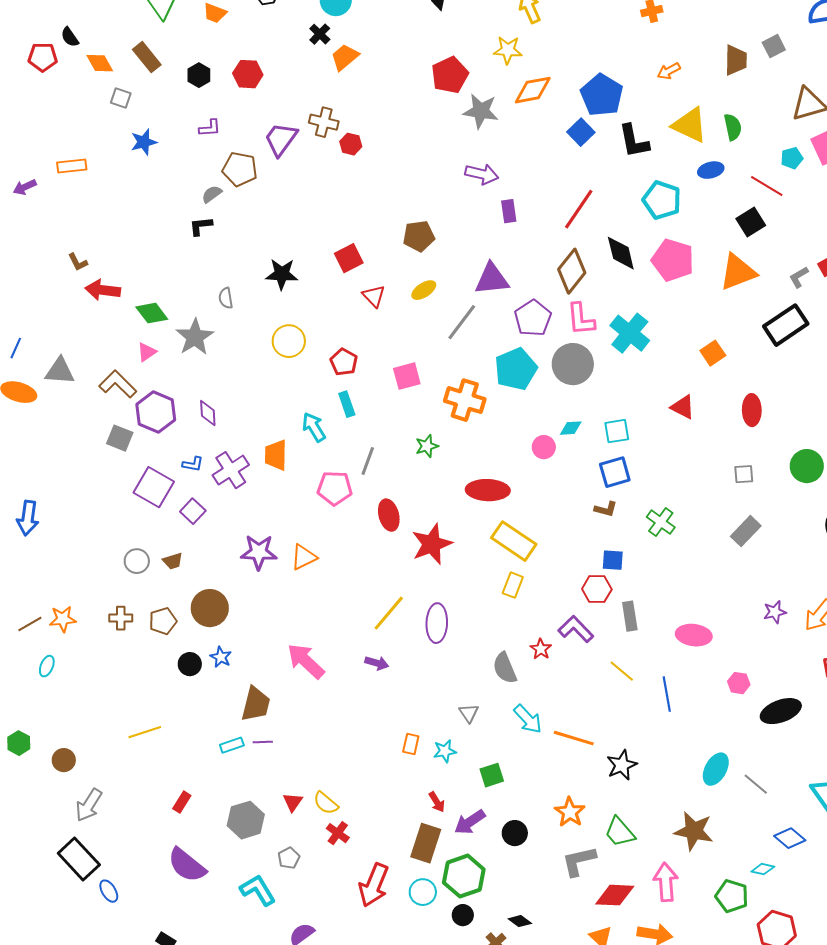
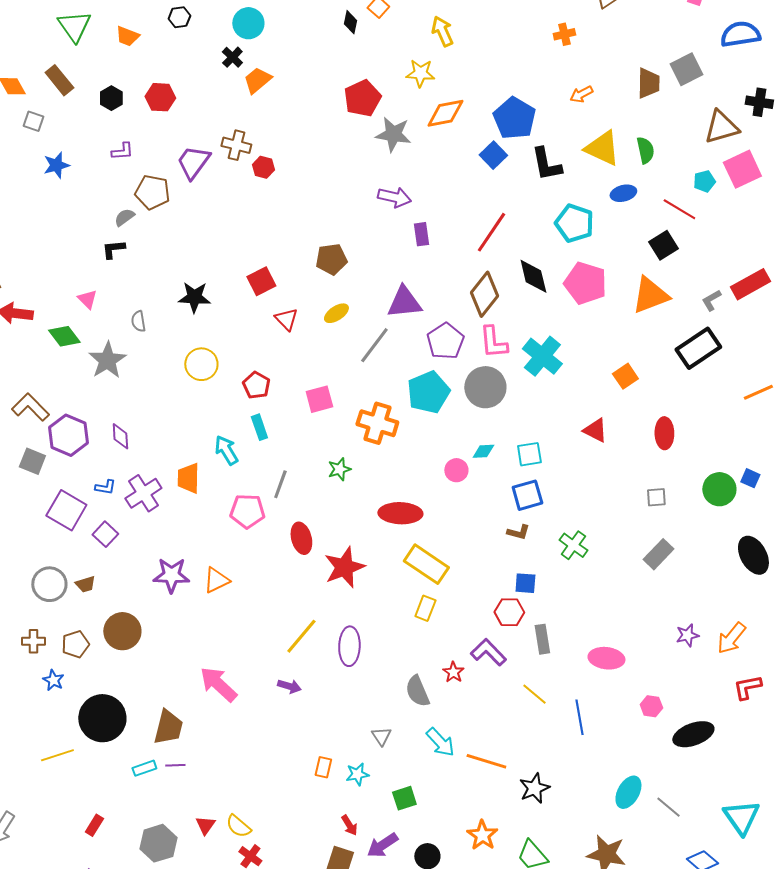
gray square: (774, 46) -> (686, 69), size x1.4
pink triangle: (147, 352) -> (87, 299), moved, turned -40
gray circle: (137, 561) -> (49, 584), size x1.4
blue star: (221, 657) -> (53, 680), moved
black circle: (190, 664) -> (102, 718), moved, size x2.0

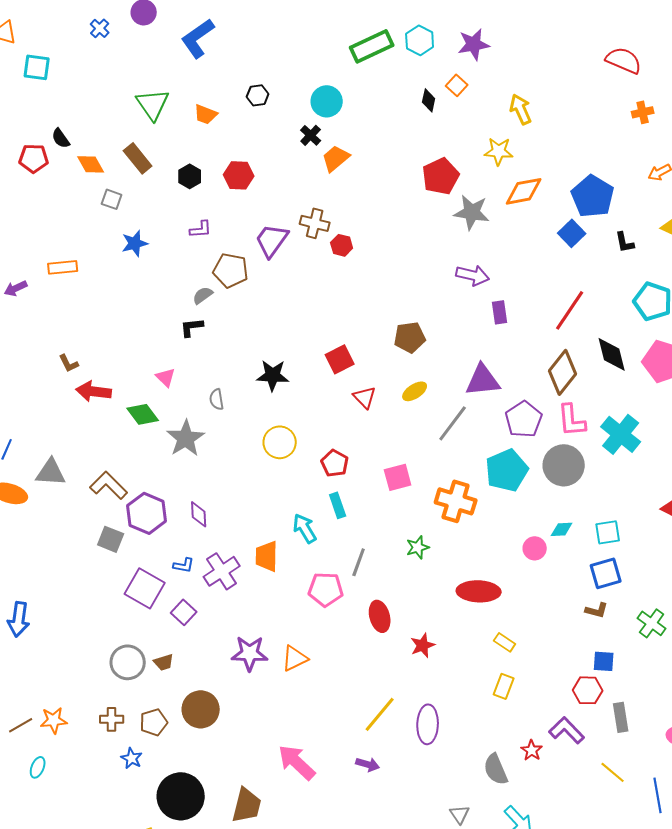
black L-shape: (546, 164) -> (625, 242), size x0.6
yellow rectangle: (426, 564) -> (505, 642), size x0.5
red star: (344, 567) -> (423, 645), size x0.6

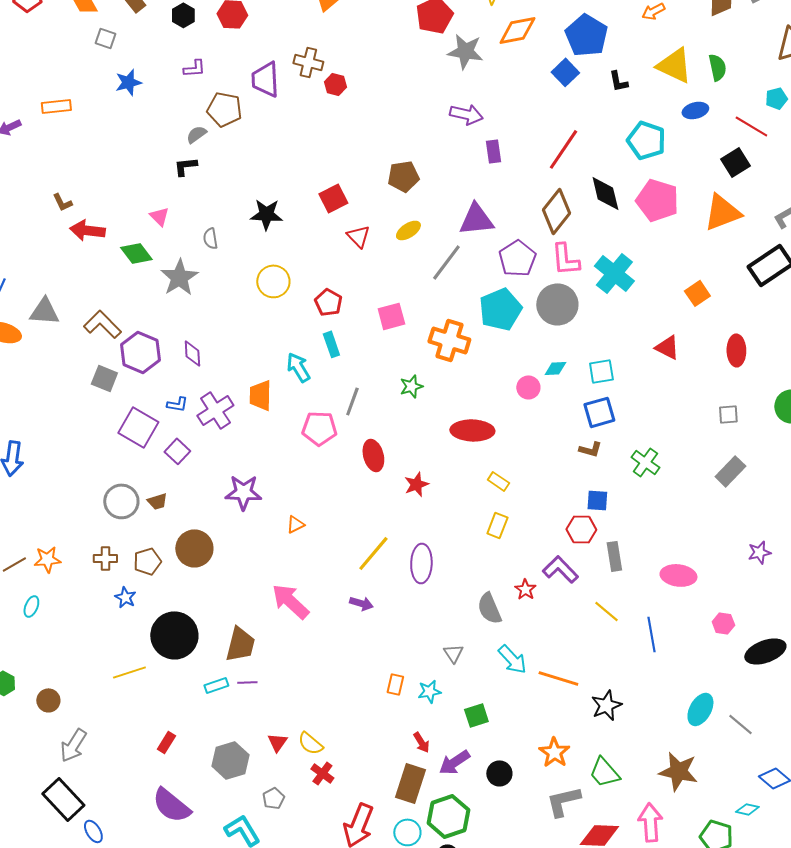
purple trapezoid: (272, 240) -> (265, 79), turned -39
orange triangle: (295, 658) -> (295, 524), moved, size x0.7

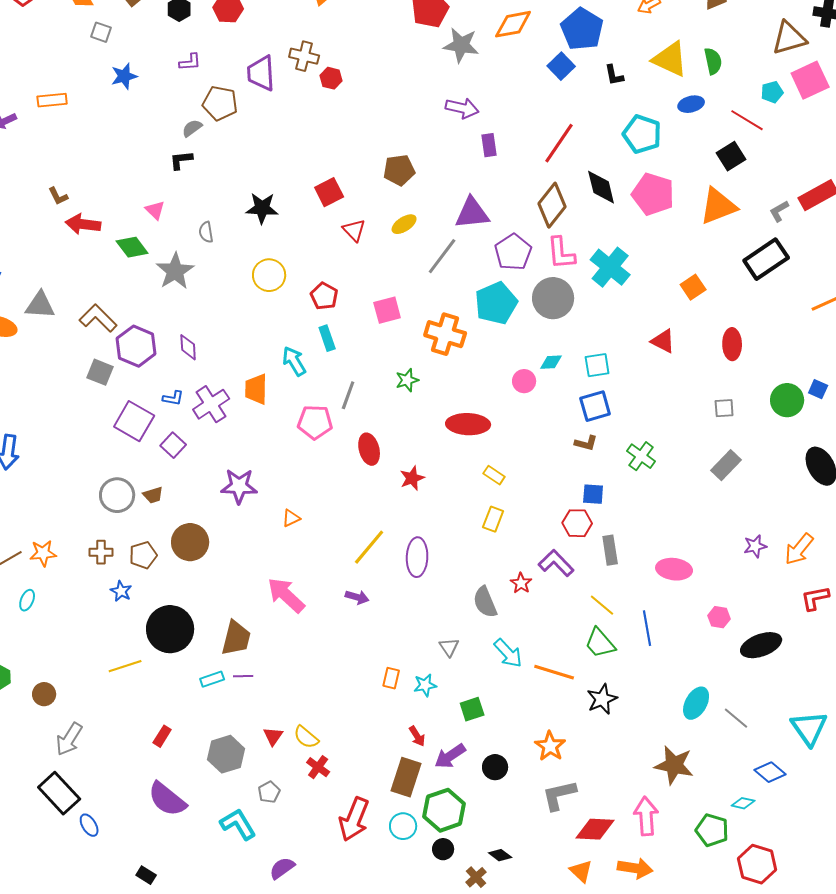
green trapezoid: (604, 772) -> (600, 643), moved

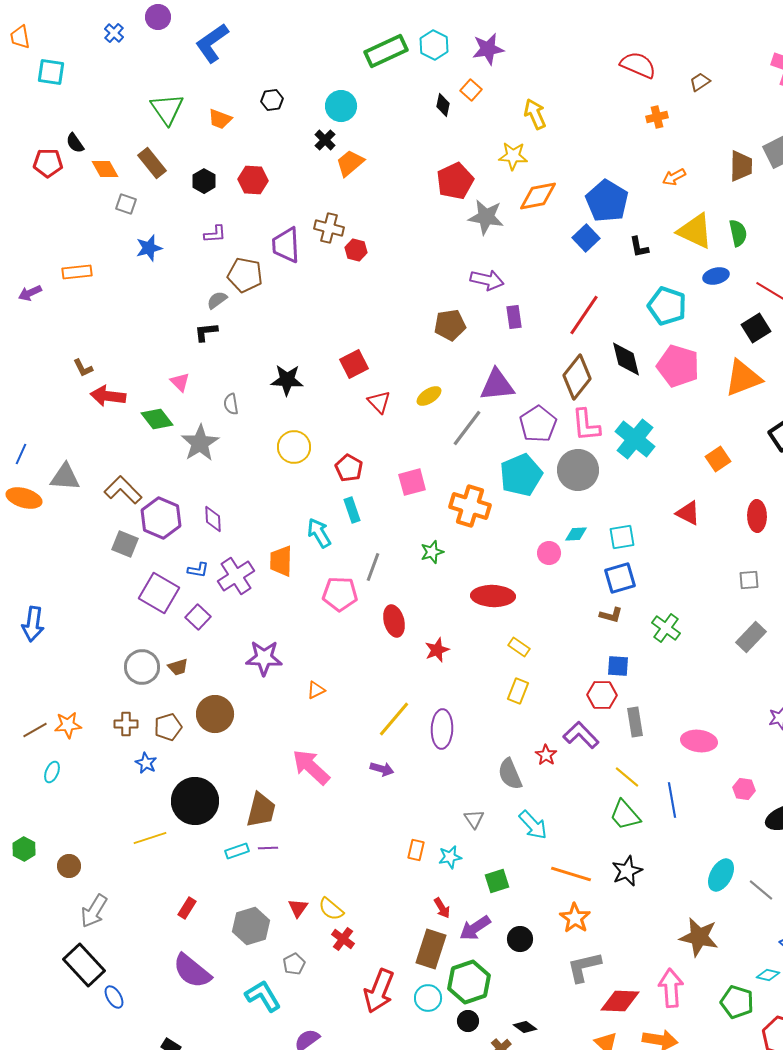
brown pentagon: (399, 170) -> (450, 325), moved
orange line: (554, 672) -> (571, 874), moved

